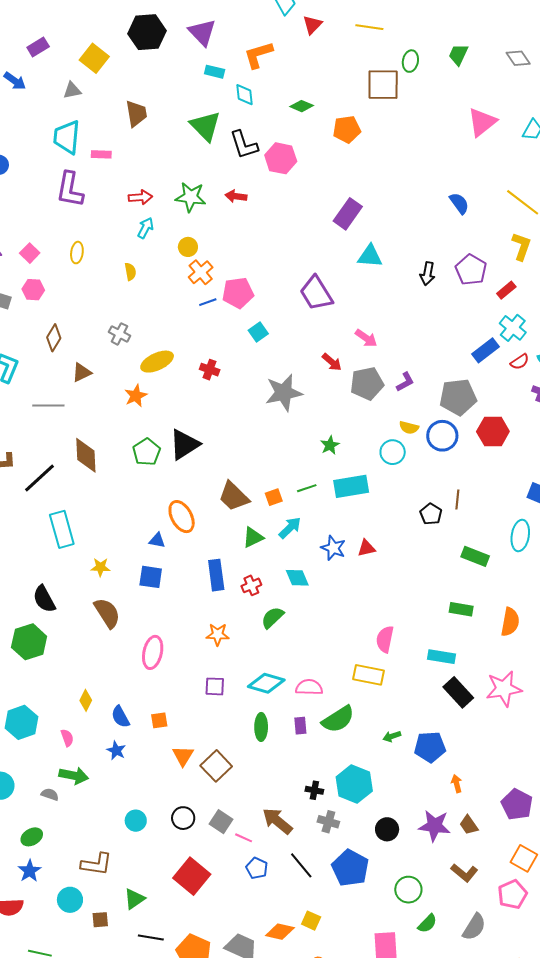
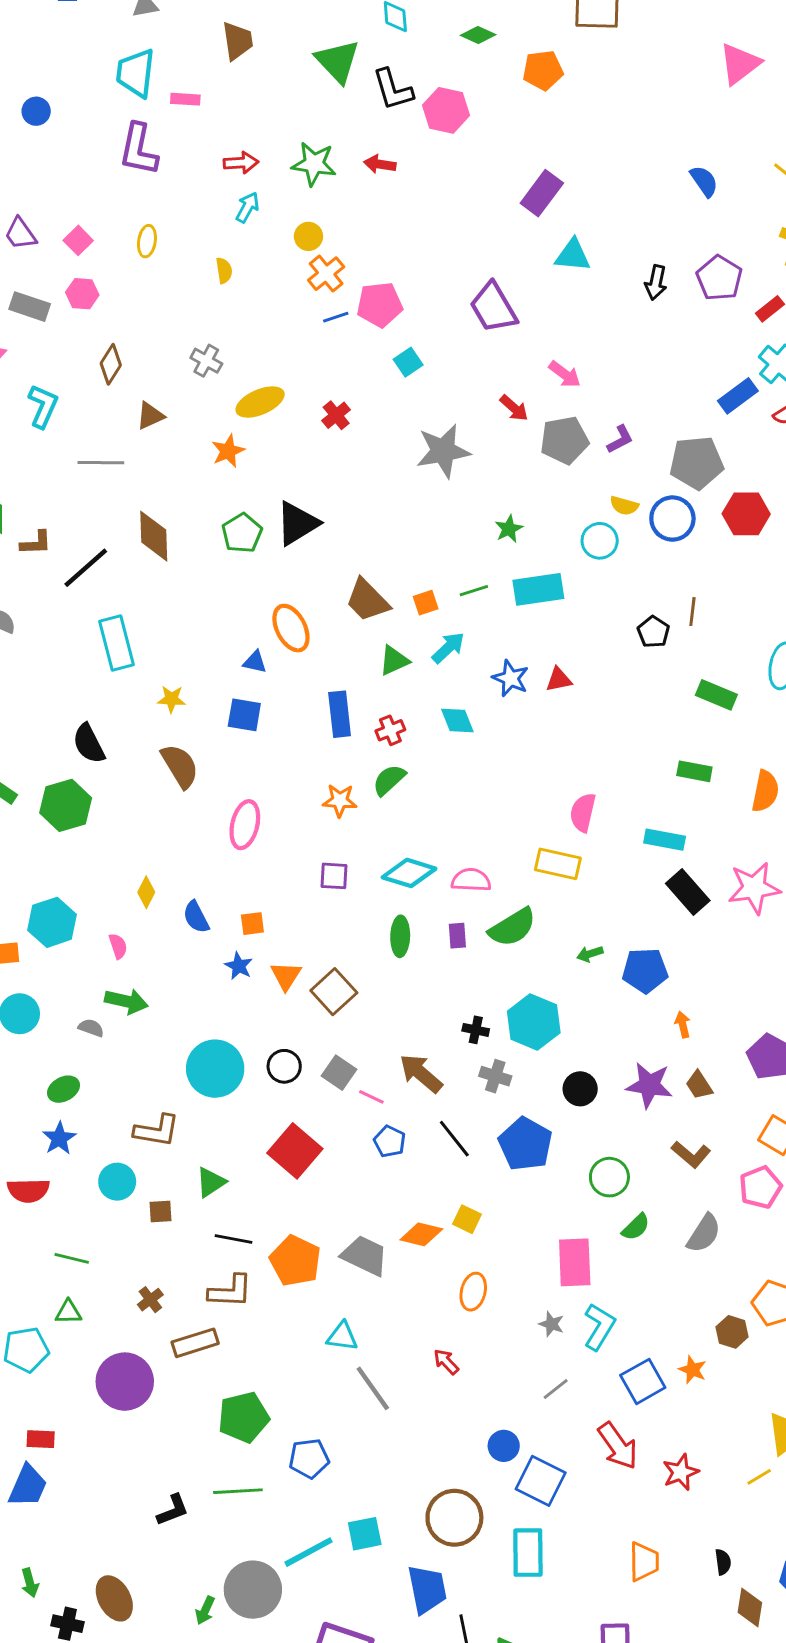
red cross: (210, 370) -> (336, 415), turned 30
green semicircle: (272, 618) -> (389, 780), moved
blue star: (116, 750) -> (239, 966), moved
cyan circle: (136, 821) -> (215, 1069), size x1.8

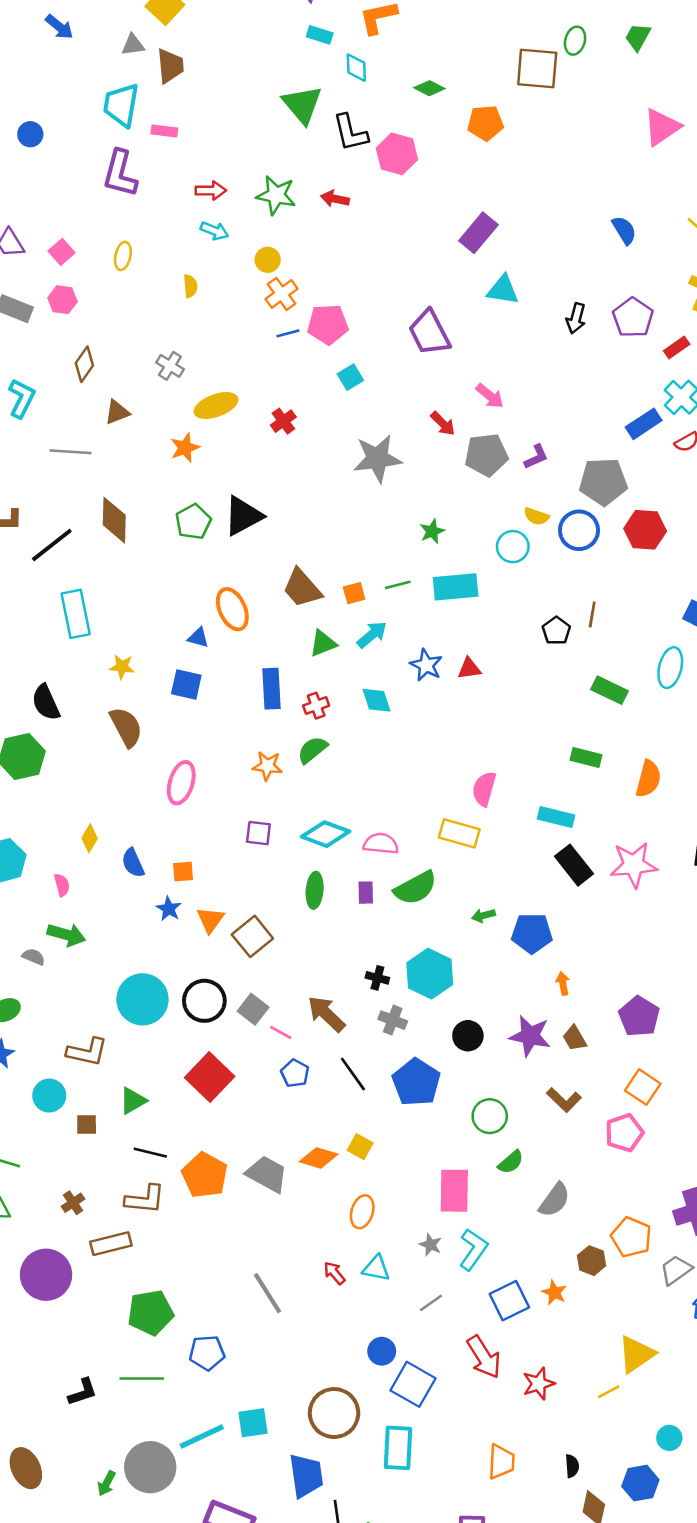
brown trapezoid: (237, 41) -> (170, 66), moved
cyan arrow: (247, 207) -> (214, 231), turned 80
black circle: (284, 1066) -> (204, 1001), size x1.4
gray semicircle: (704, 1233) -> (554, 1200), moved
cyan triangle: (342, 1336) -> (376, 1268), moved

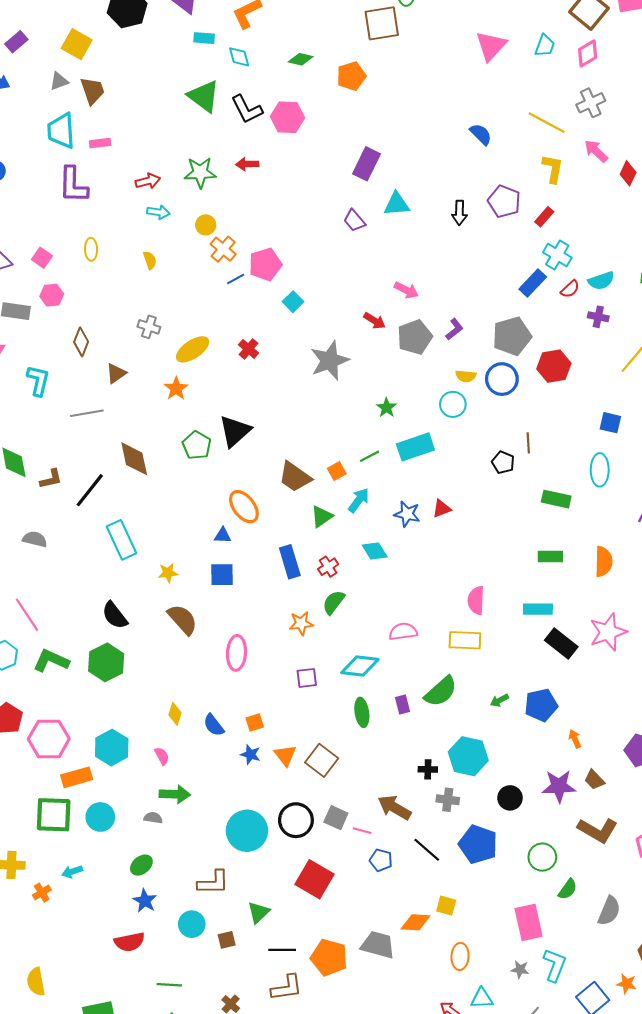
purple trapezoid: (429, 333) -> (354, 221), moved, size x0.6
pink semicircle: (381, 844) -> (403, 632), moved
brown L-shape: (564, 1100) -> (598, 830), size x1.4

